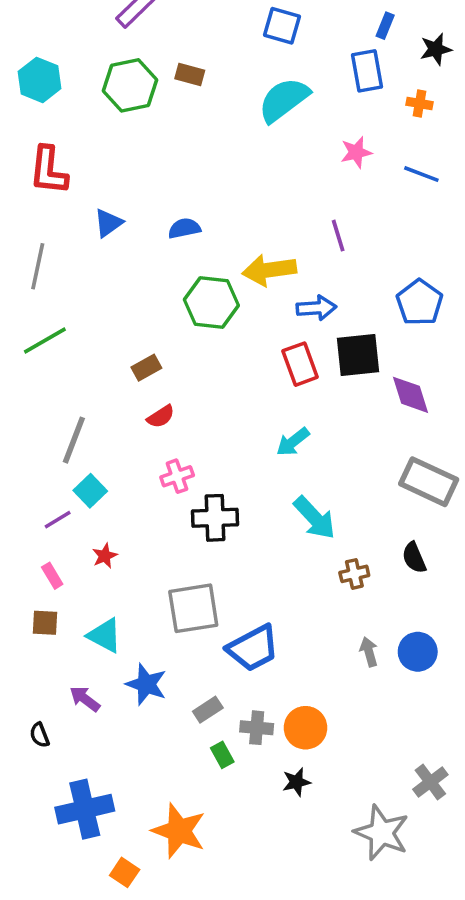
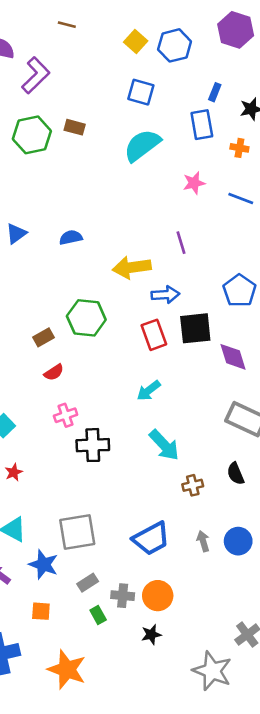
green hexagon: (211, 303) -> (86, 318), moved
gray square: (193, 608) -> (77, 532), moved
blue trapezoid: (253, 648) -> (151, 539), moved
orange square: (125, 872) -> (41, 611), moved, turned -30

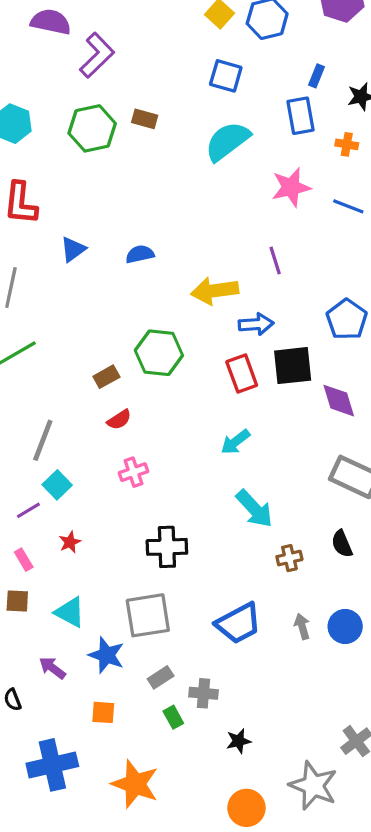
pink star: (194, 183) -> (291, 187), size x1.4
black cross: (93, 445) -> (167, 547), moved
orange circle: (158, 596) -> (246, 808), moved

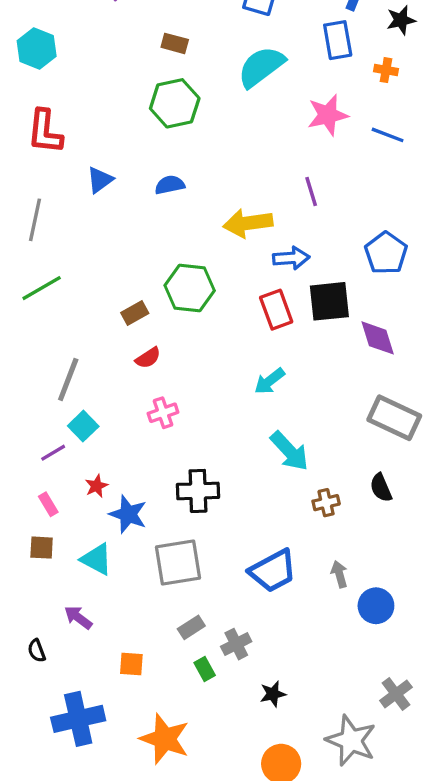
green hexagon: (92, 128) -> (175, 103), moved
blue circle: (345, 626) -> (376, 606), moved
blue star: (106, 655) -> (128, 514), moved
gray cross: (204, 693) -> (236, 644), turned -32

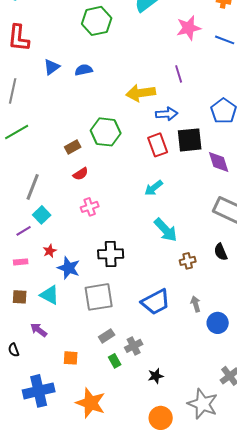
blue semicircle: (170, 185) -> (84, 70), moved
pink rectangle: (48, 504) -> (21, 262), turned -64
brown square: (42, 548) -> (20, 297), moved

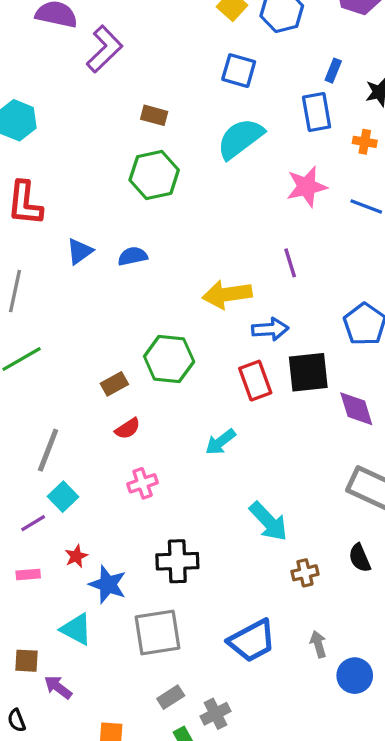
cyan arrow: (154, 188) -> (220, 442), moved
brown square: (20, 297) -> (27, 661), moved

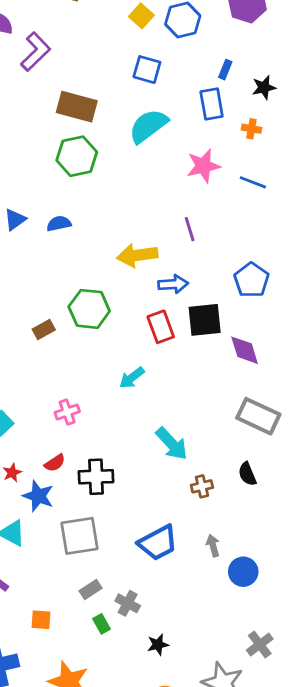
brown rectangle: (154, 115) -> (77, 107), size x1.8
red semicircle: (128, 429) -> (55, 463), moved
gray cross: (215, 714) -> (128, 603), turned -35

